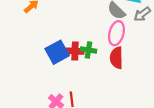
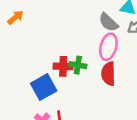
blue square: (57, 52) -> (44, 87), moved

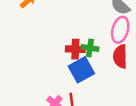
blue square: (44, 87) -> (81, 70), moved

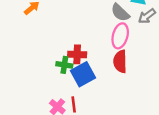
green cross: (90, 48) -> (64, 65), moved

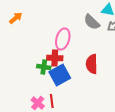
pink ellipse: (120, 36) -> (63, 39), moved

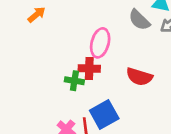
red semicircle: (92, 64) -> (139, 77), turned -72
blue square: (60, 75) -> (104, 115), moved

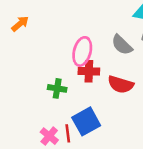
gray semicircle: (139, 20) -> (122, 45), moved
red cross: (89, 69) -> (89, 71), moved

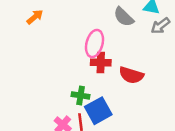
gray semicircle: (122, 45) -> (124, 17), moved
green cross: (57, 88) -> (81, 95), moved

